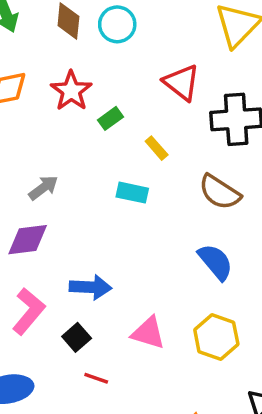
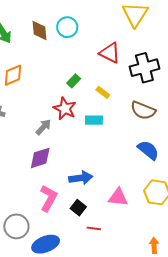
red star: (71, 91) -> (65, 109), moved

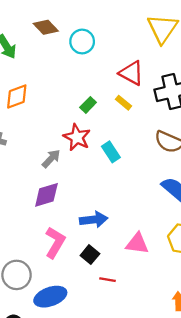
brown diamond: (39, 31) -> (46, 27), moved, turned -40
yellow rectangle: (103, 92) -> (123, 103), moved
cyan rectangle: (94, 120) -> (111, 152), turned 54

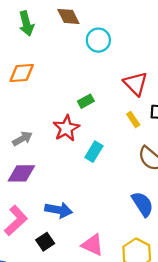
yellow rectangle: (123, 103) -> (133, 119), moved
cyan rectangle: (111, 152) -> (94, 152), turned 48
gray arrow: (51, 159) -> (22, 139), moved

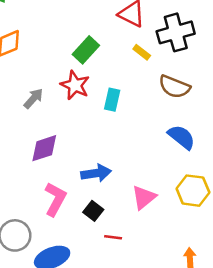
green rectangle: (86, 101) -> (86, 50), size x1.5
gray arrow: (22, 139) -> (33, 98), moved
pink triangle: (93, 245) -> (144, 197), turned -45

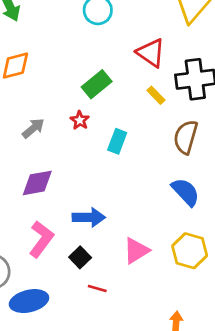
red star: (75, 85) -> (80, 120), size x0.6
brown semicircle: (174, 87) -> (186, 137), turned 76

